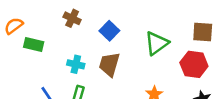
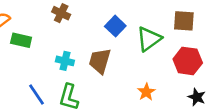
blue square: (109, 31) -> (115, 26), moved
brown square: (203, 32) -> (184, 21), moved

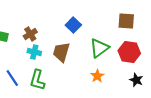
brown cross: (61, 13) -> (30, 34), moved, turned 32
green triangle: (149, 39) -> (99, 48), moved

